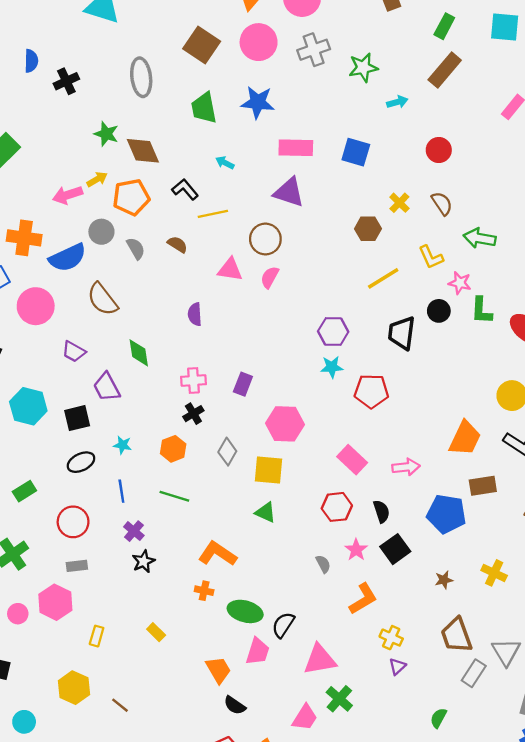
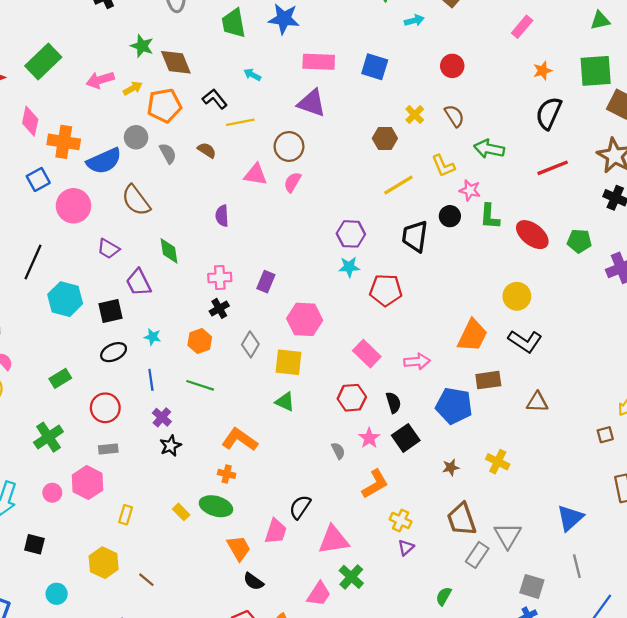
pink arrow: (67, 195) -> (100, 80), moved
green ellipse: (245, 611) -> (216, 506), moved

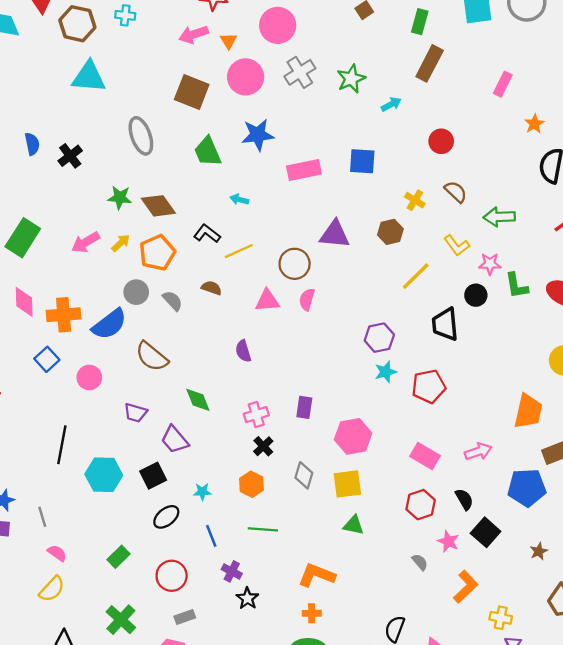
purple triangle: (312, 103) -> (335, 234), moved
pink circle: (73, 206) -> (89, 378), size x0.7

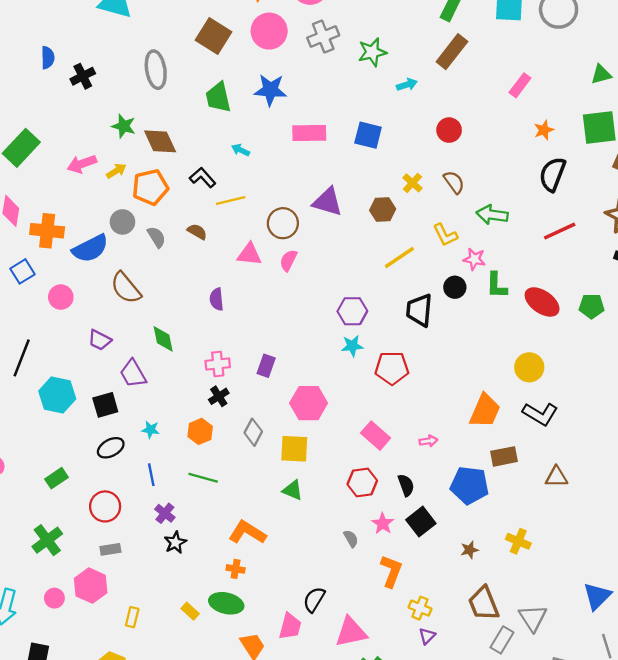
pink arrow: (478, 452) -> (428, 441), size x0.7
orange L-shape: (466, 587) -> (391, 571), turned -36

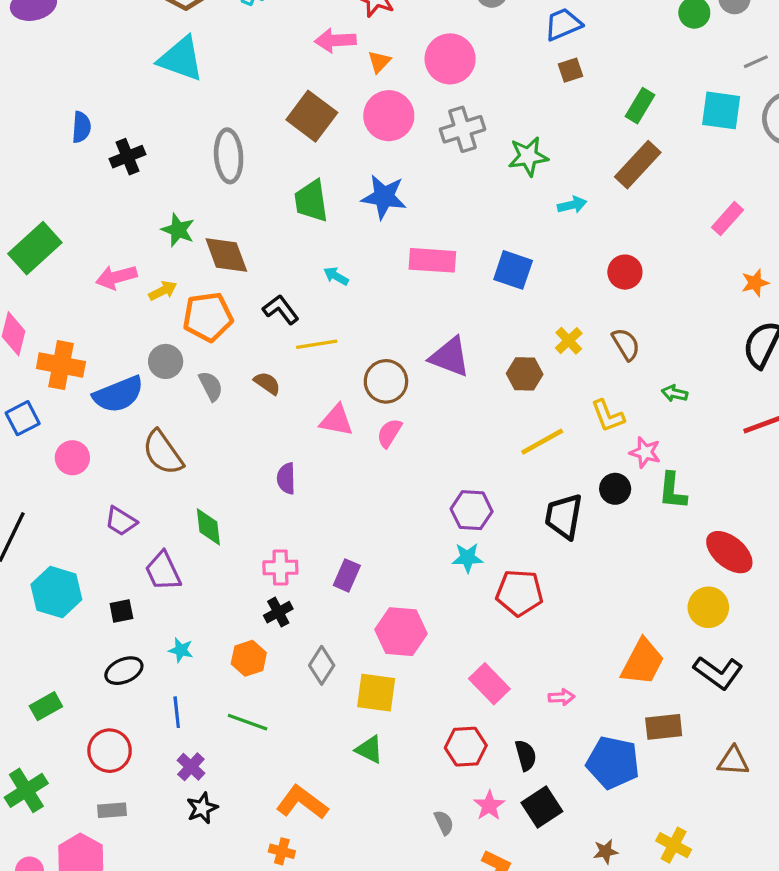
green arrow: (492, 215) -> (675, 393), size x0.6
red ellipse: (542, 302) -> (729, 552), moved
black square: (105, 405) -> (121, 611), size x0.7

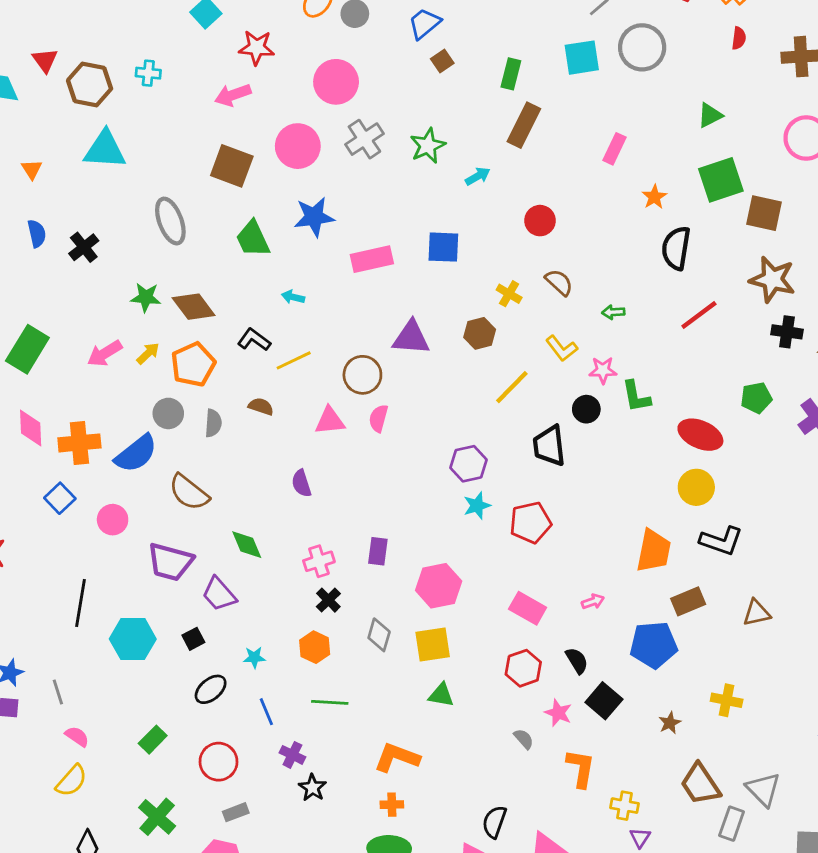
orange triangle: (379, 62) -> (32, 169), moved
gray semicircle: (211, 386) -> (213, 423), turned 48
purple trapezoid: (121, 521) -> (170, 562), size x1.6

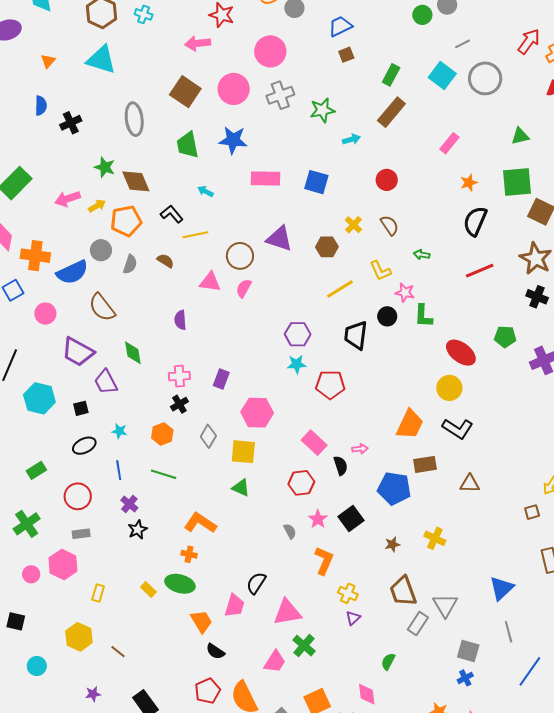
cyan square: (582, 58) -> (442, 75), turned 32
black semicircle: (577, 661) -> (341, 466), moved

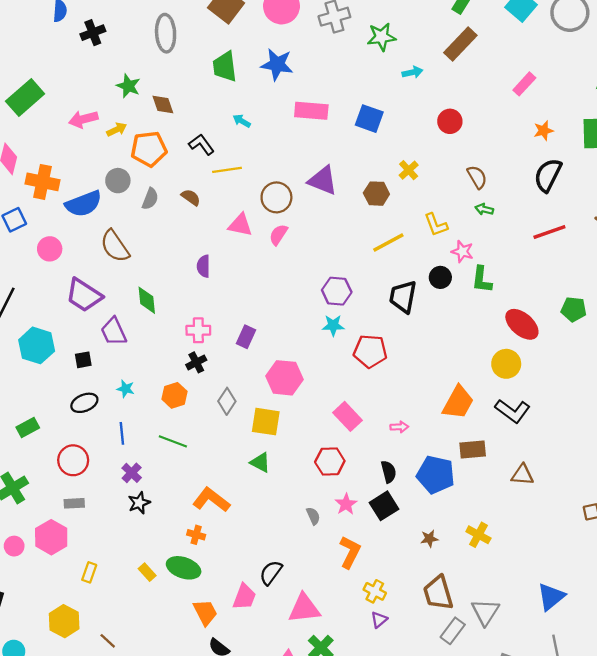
brown diamond: (136, 181) -> (163, 105), size x0.7
brown semicircle: (390, 225) -> (477, 177), moved
black semicircle: (341, 466) -> (389, 472), moved

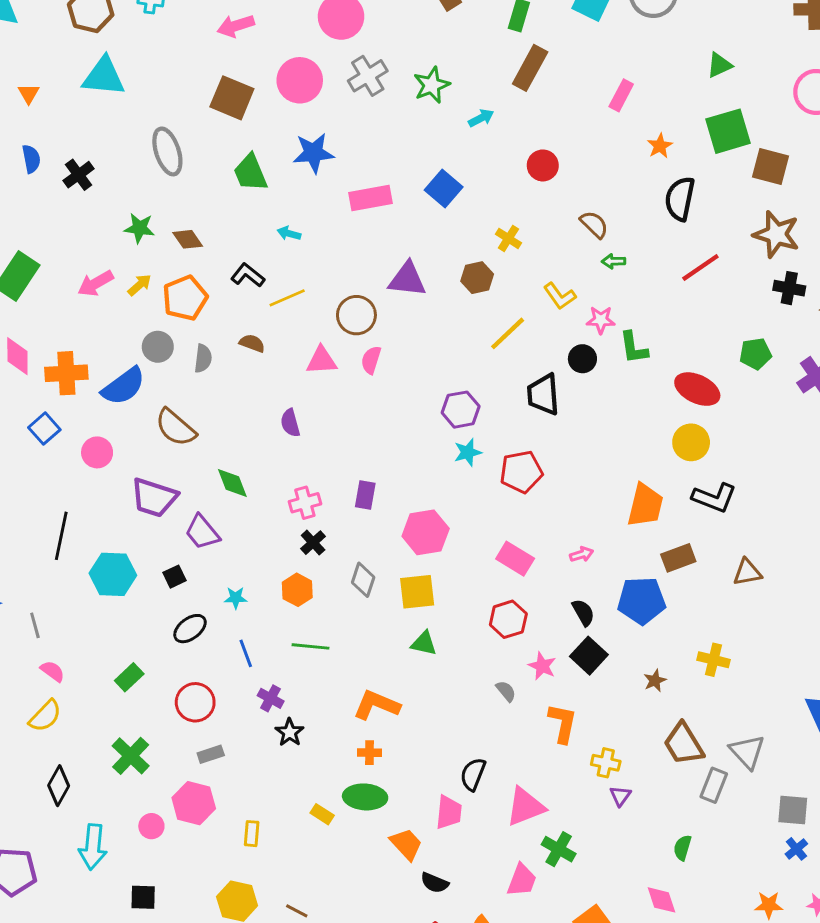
blue square: (369, 119) -> (444, 189), turned 36

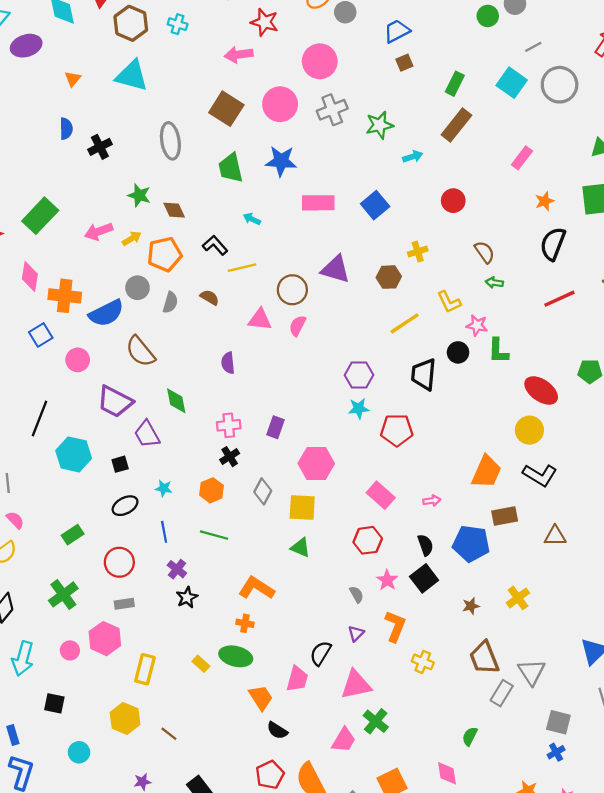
yellow cross: (508, 238) -> (418, 252), turned 30
yellow cross: (713, 660) -> (518, 598), turned 30
purple triangle: (620, 796) -> (356, 633), moved
yellow rectangle: (252, 834) -> (145, 669), size x1.5

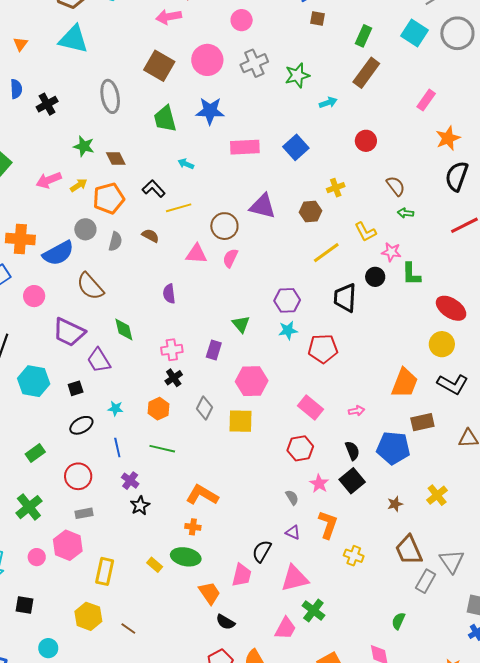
pink circle: (320, 61) -> (242, 20), size x0.7
brown square: (404, 63) -> (318, 19), turned 35
orange star: (545, 201) -> (448, 138), size x1.4
green triangle: (300, 548) -> (241, 324), moved, turned 30
purple triangle: (356, 633) -> (293, 532), turned -49

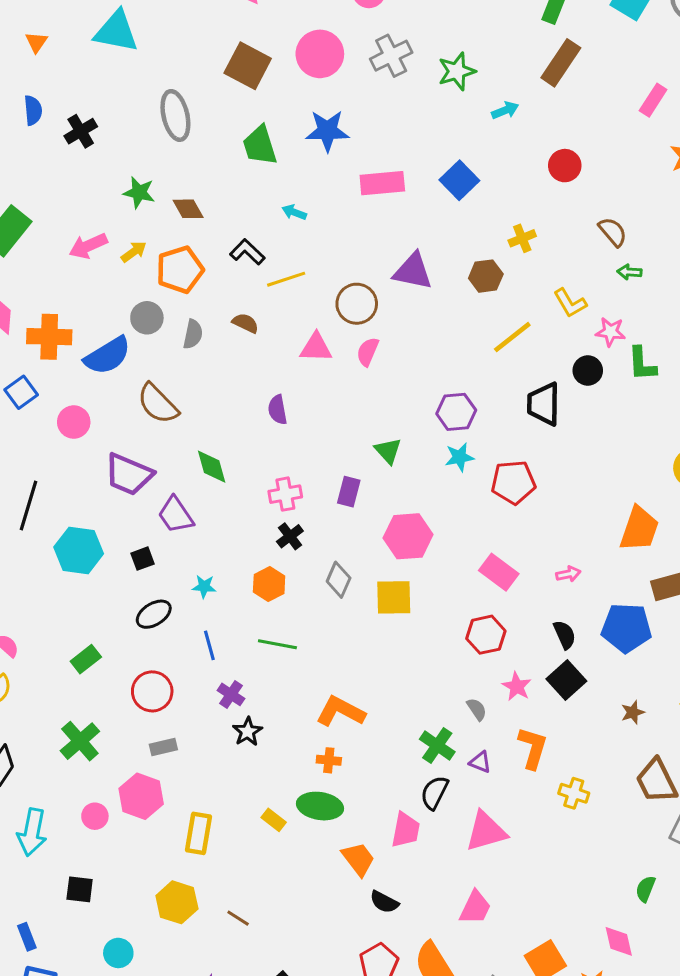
green cross: (313, 611) -> (437, 746), moved

